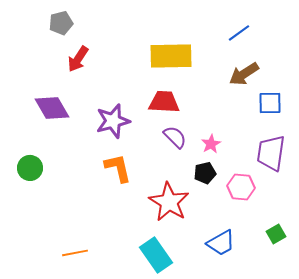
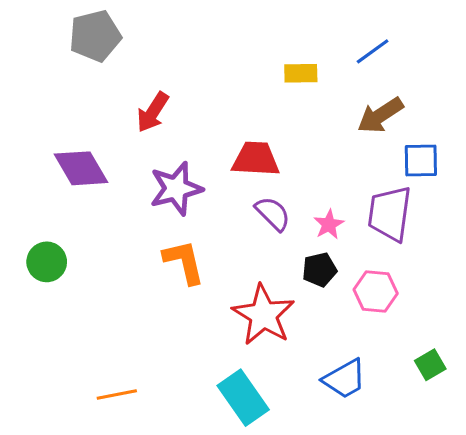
gray pentagon: (61, 23) -> (95, 36), size x1.4
yellow rectangle: (171, 56) -> (301, 73), moved, size x0.5
red arrow: (78, 59) -> (153, 112), moved
purple trapezoid: (271, 153) -> (390, 214), moved

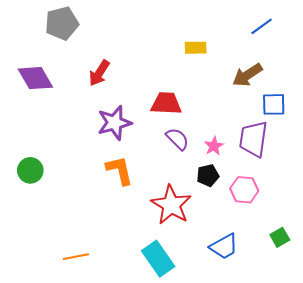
blue line: (373, 51) -> (262, 26), moved
purple diamond: (81, 168) -> (35, 78), moved

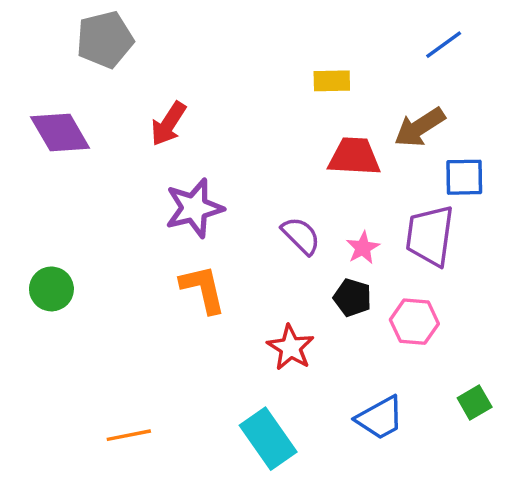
red trapezoid: (166, 103) -> (354, 157), moved
black pentagon: (208, 175) -> (352, 298), turned 30
red star: (171, 205) -> (291, 347), size x0.7

